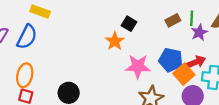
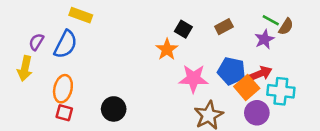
green line: (192, 18) -> (271, 20), moved, turned -64
brown rectangle: (173, 20) -> (224, 27), moved

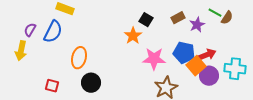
purple star: (264, 39) -> (197, 25), moved
orange ellipse: (63, 89) -> (79, 58), moved
cyan cross: (281, 91) -> (235, 69), moved
purple circle: (257, 113) -> (209, 76), moved

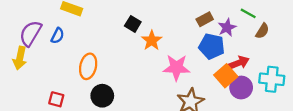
brown semicircle: (227, 18) -> (262, 31), moved
black square: (146, 20) -> (133, 24), moved
purple semicircle: (30, 30) -> (30, 33), size x1.6
blue semicircle: (53, 32) -> (58, 36), size x0.6
blue pentagon: (184, 53) -> (212, 46), moved

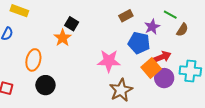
brown rectangle: (205, 19) -> (126, 16), moved
orange star: (152, 40) -> (63, 38), moved

